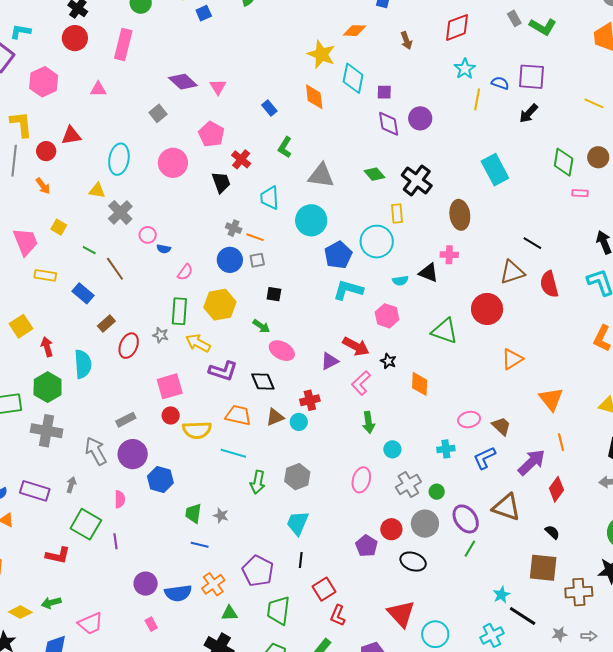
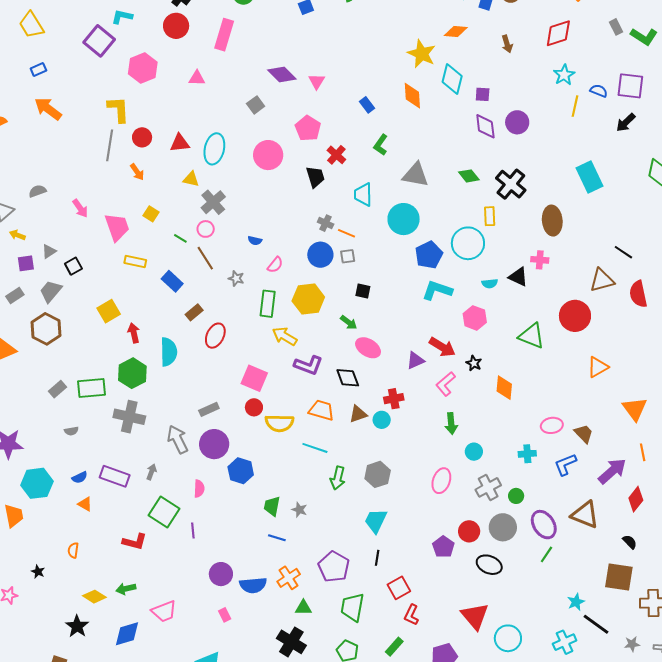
red triangle: (71, 135) -> (180, 143), moved
pink circle: (148, 235) -> (206, 229), moved
gray star: (161, 335) -> (236, 278), moved
pink square: (170, 386) -> (254, 378), turned 36

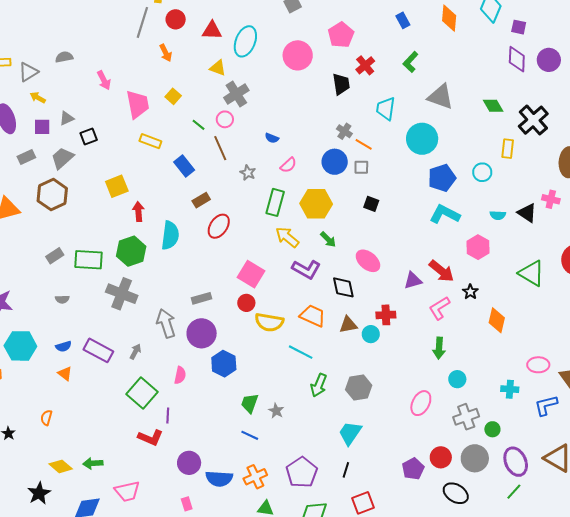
cyan circle: (468, 243) -> (482, 172), size x0.6
green arrow: (349, 322) -> (328, 239), moved
red L-shape: (135, 542) -> (150, 438), moved

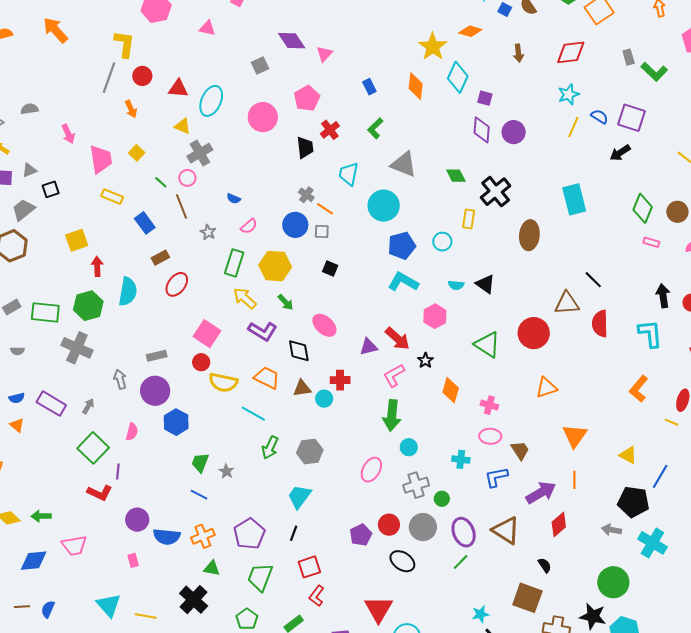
pink cross: (551, 199) -> (489, 405), moved
gray arrow: (166, 323) -> (120, 379), size x0.7
green arrow: (439, 348) -> (392, 415), size x1.4

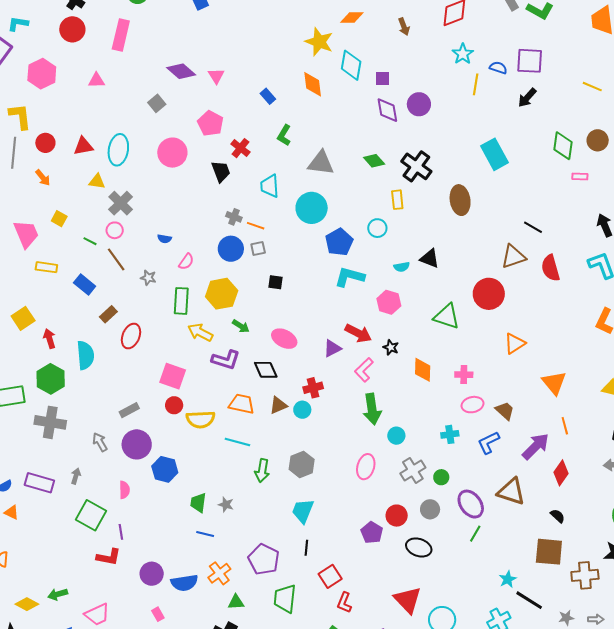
gray circle: (423, 527) -> (430, 509), size x0.7

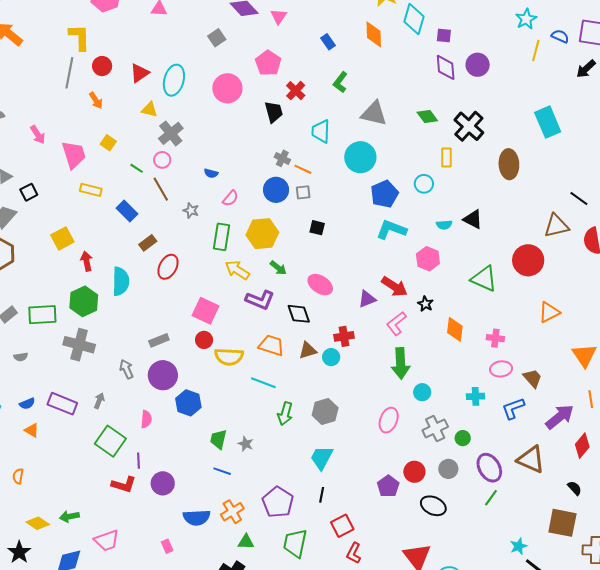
red triangle: (83, 146) -> (139, 73), turned -30
purple circle: (152, 574) -> (163, 483), moved

